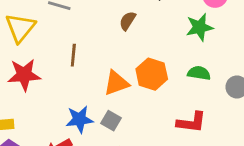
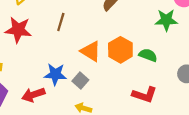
green semicircle: (199, 73) -> (148, 55), moved
orange triangle: (116, 83) -> (91, 51), turned 40

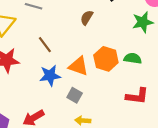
brown line: (61, 22) -> (45, 45), turned -42
blue star: (55, 74) -> (50, 76), moved

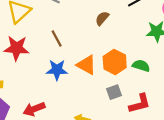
gray square: (75, 95) -> (114, 92), moved, turned 32
red L-shape: (137, 96) -> (140, 104), turned -30

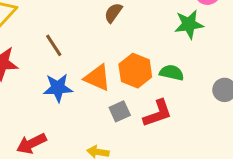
gray square: (114, 92) -> (120, 111), moved
red L-shape: (140, 104) -> (158, 113), moved

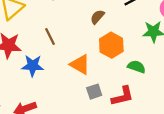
orange hexagon: (135, 71) -> (111, 45), moved
blue star: (58, 88) -> (33, 66), moved

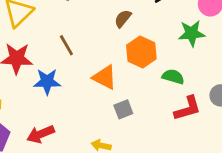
red L-shape: (122, 96) -> (188, 108), moved

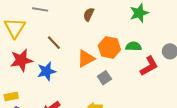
orange hexagon: (141, 52) -> (109, 47), moved
orange triangle: (105, 77) -> (86, 58), turned -42

